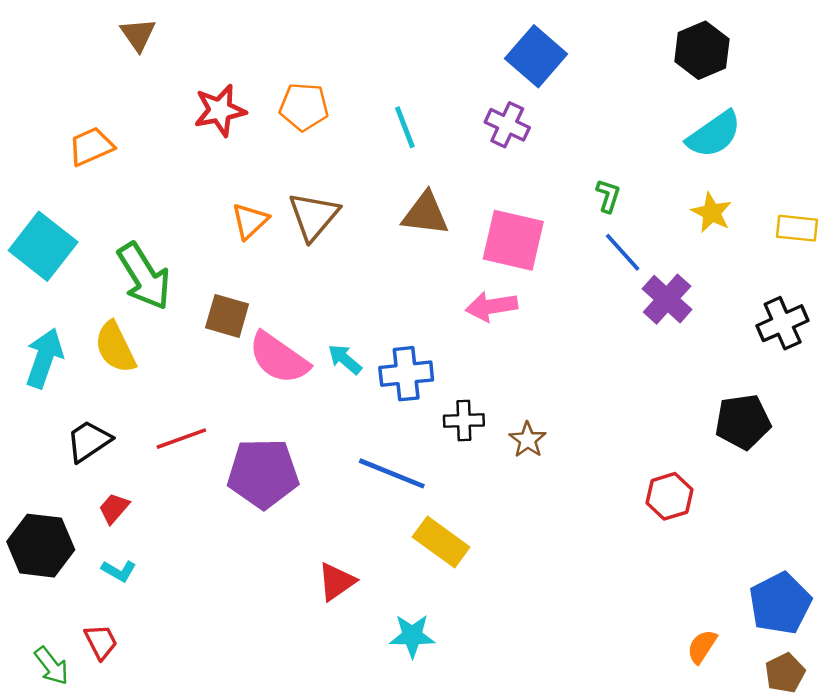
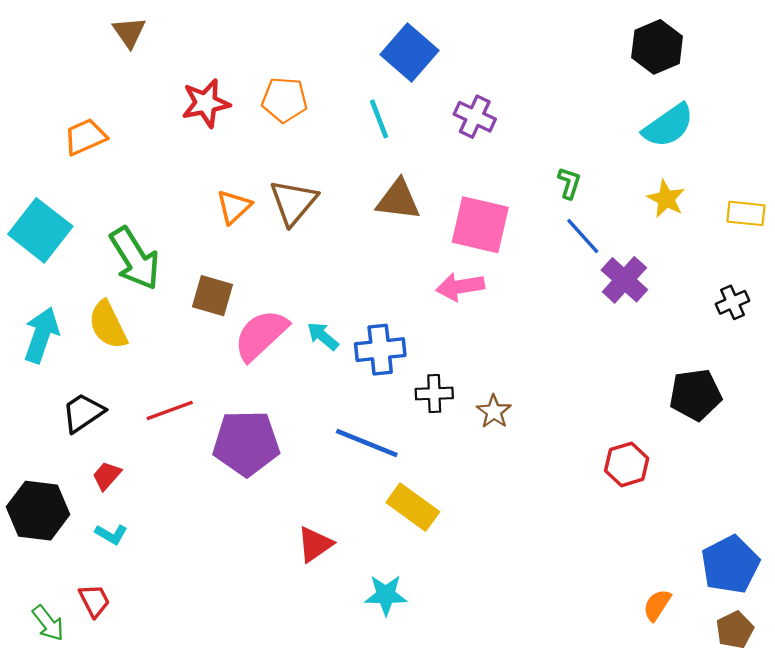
blue square: (536, 56) -> (409, 52), moved
black cross: (783, 323) -> (732, 302), size x0.7
pink semicircle: (279, 358) -> (261, 335), turned 102

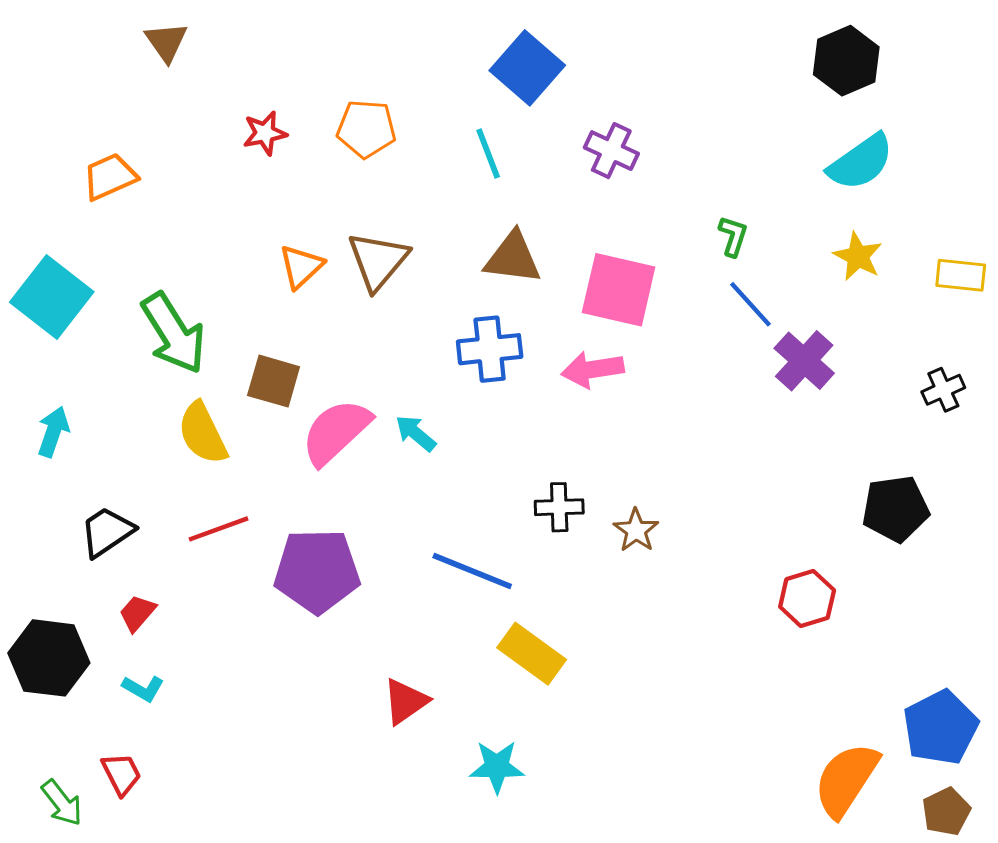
red star: (206, 103) -> (265, 133), size x0.7
yellow semicircle: (108, 325) -> (203, 433), moved
cyan arrow: (41, 335) -> (53, 432), size x0.7
blue cross: (380, 350) -> (490, 349), moved
orange semicircle: (657, 605) -> (846, 780), size x1.8

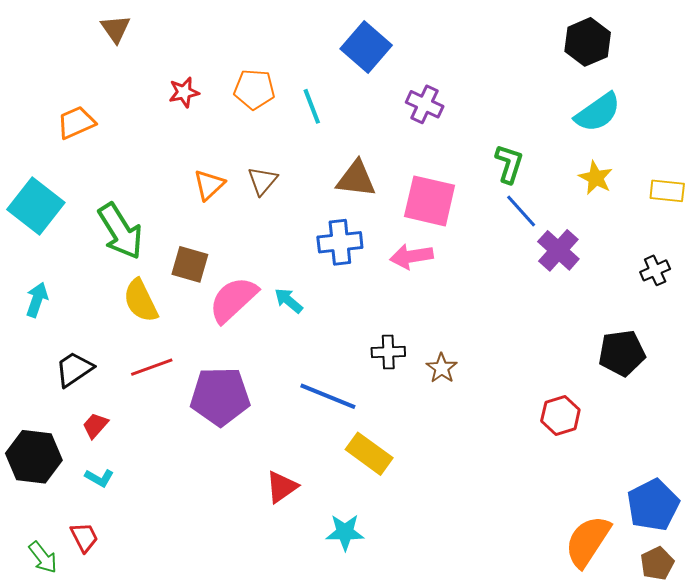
cyan line: (488, 153) -> (312, 106), moved
green L-shape: (733, 236) -> (509, 164), size x1.4
brown triangle: (378, 261) -> (262, 181), size x0.7

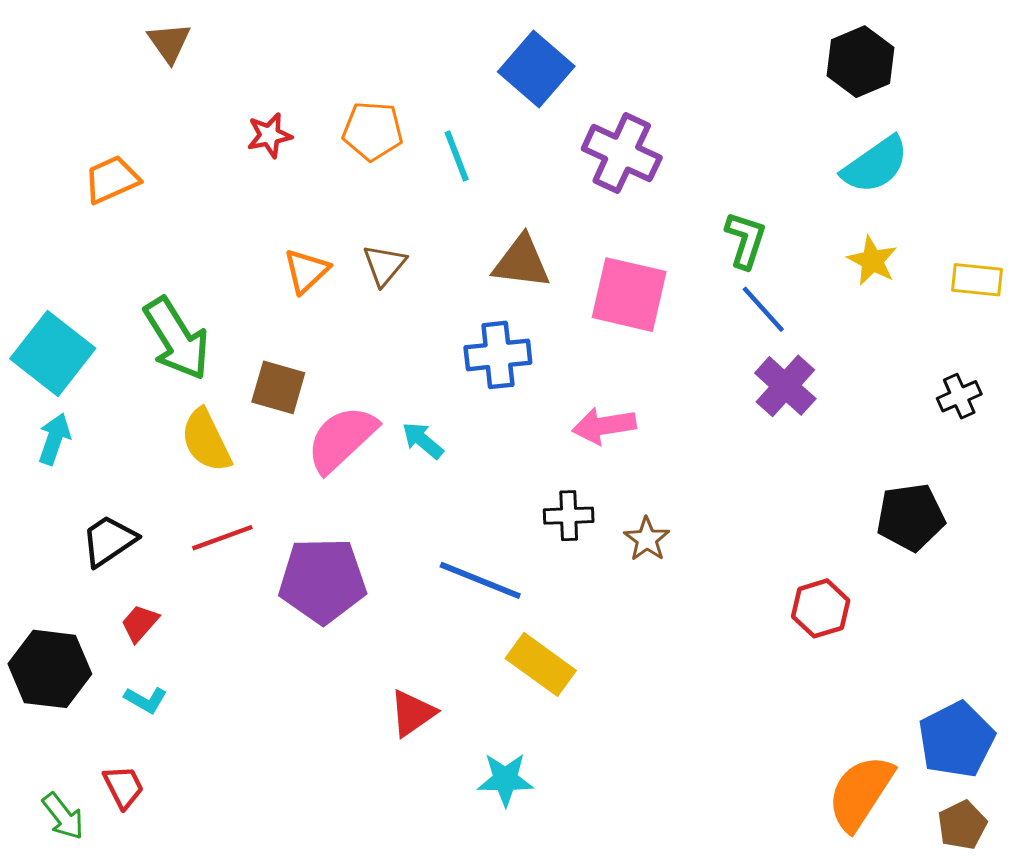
purple cross: (425, 104) -> (622, 153), size x1.4
cyan square: (36, 206) -> (53, 353), moved
purple cross: (558, 250) -> (785, 386), moved
pink arrow: (411, 256) -> (604, 426), moved

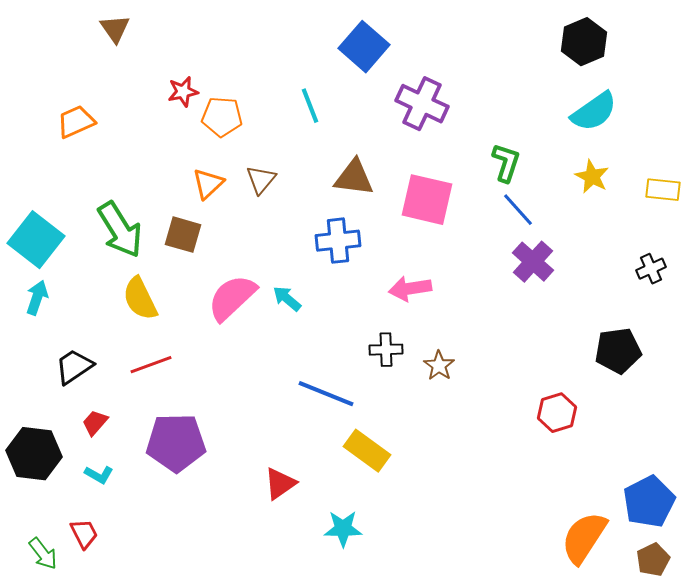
orange pentagon: (373, 131) -> (222, 117), moved
brown square: (278, 387) -> (183, 235), moved
purple pentagon: (323, 580) -> (176, 443), moved

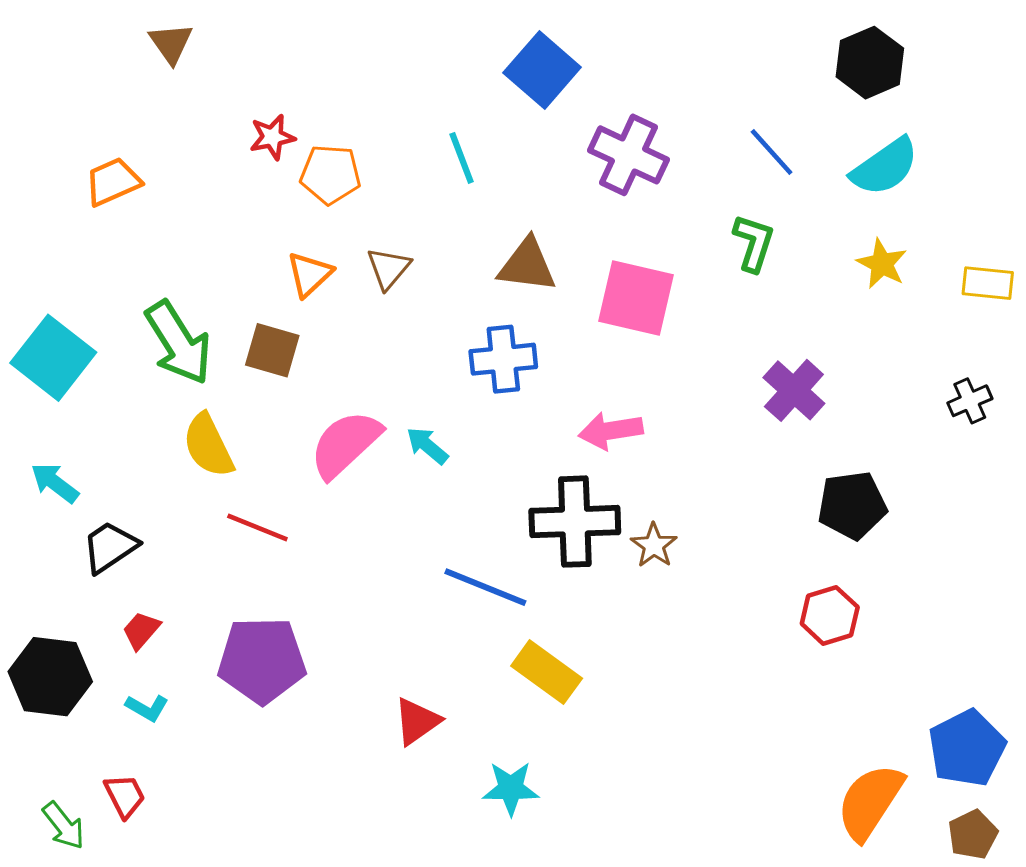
blue line: (518, 210) -> (772, 152), moved
cyan arrow: (37, 298) -> (55, 483), moved, turned -72
black cross: (386, 350) -> (575, 522), size x1.8
black pentagon: (618, 351) -> (852, 505), moved
red line: (151, 365) -> (257, 528), moved, turned 42

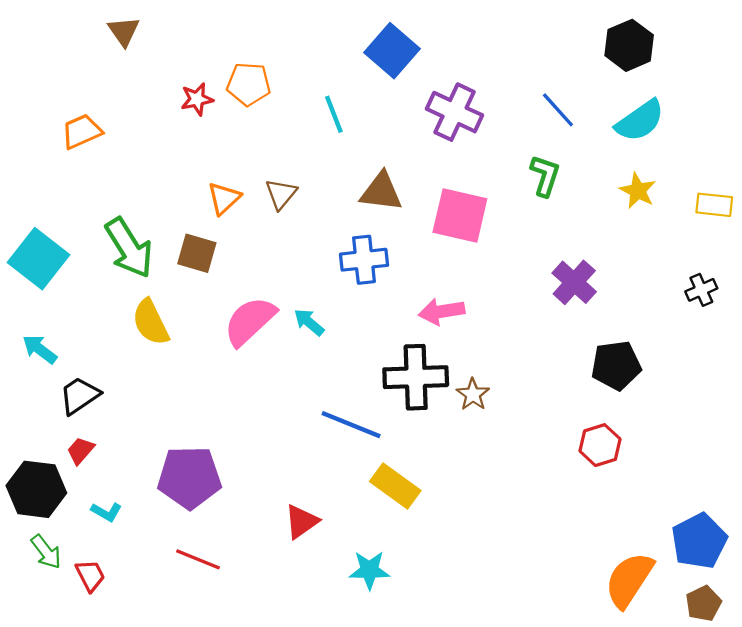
orange pentagon: (330, 174) -> (249, 84), moved
red line: (257, 528) -> (198, 559), moved
red trapezoid: (141, 630) -> (81, 450), moved
green arrow: (64, 826) -> (46, 552), moved

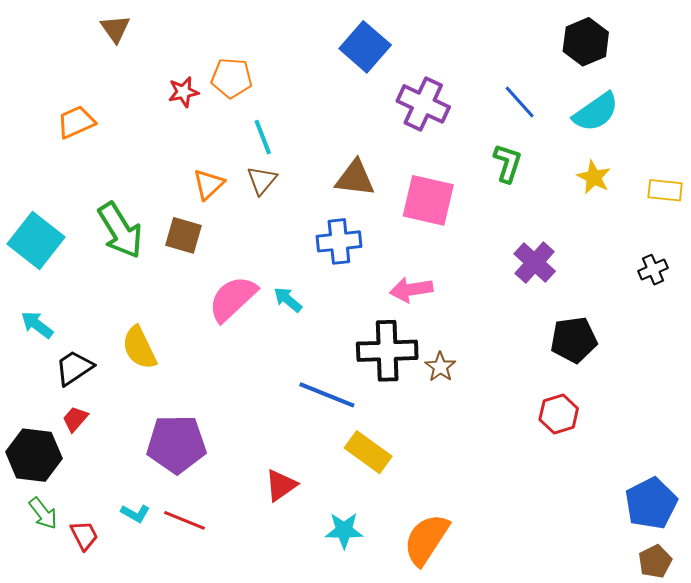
cyan line: (334, 114) -> (263, 137), moved
yellow semicircle: (151, 322) -> (139, 348), moved
cyan L-shape: (106, 512) -> (135, 513), moved
orange semicircle: (629, 580) -> (426, 539), moved

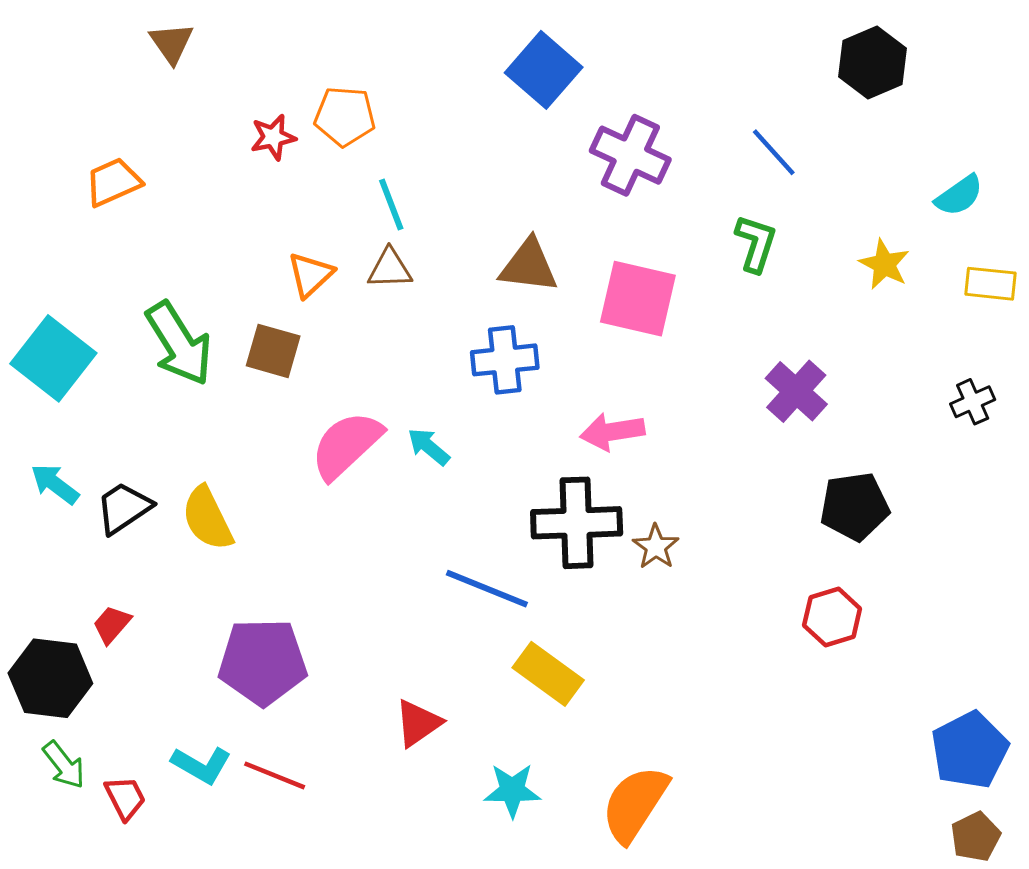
cyan semicircle: (596, 112) -> (959, 196), moved, size x0.7
brown triangle: (262, 180) -> (390, 269), turned 48
black trapezoid: (74, 368) -> (124, 508), moved
cyan L-shape: (135, 513) -> (201, 765), size x1.4

